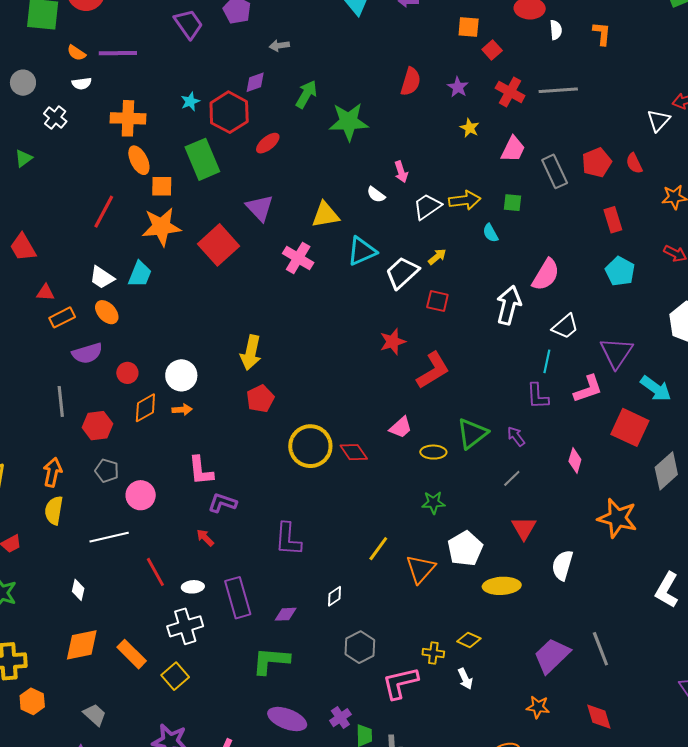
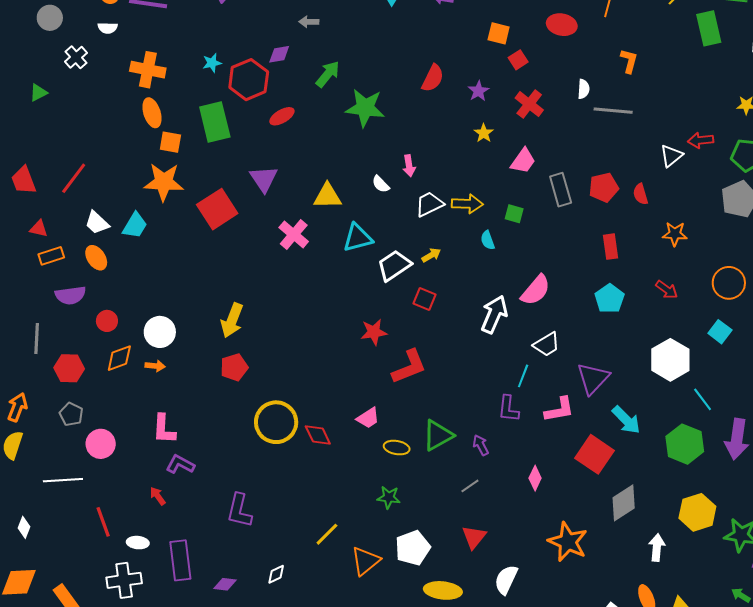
white semicircle: (556, 30) -> (584, 89), moved
gray line: (558, 90) -> (613, 111), moved
red line: (104, 212) -> (74, 178), moved

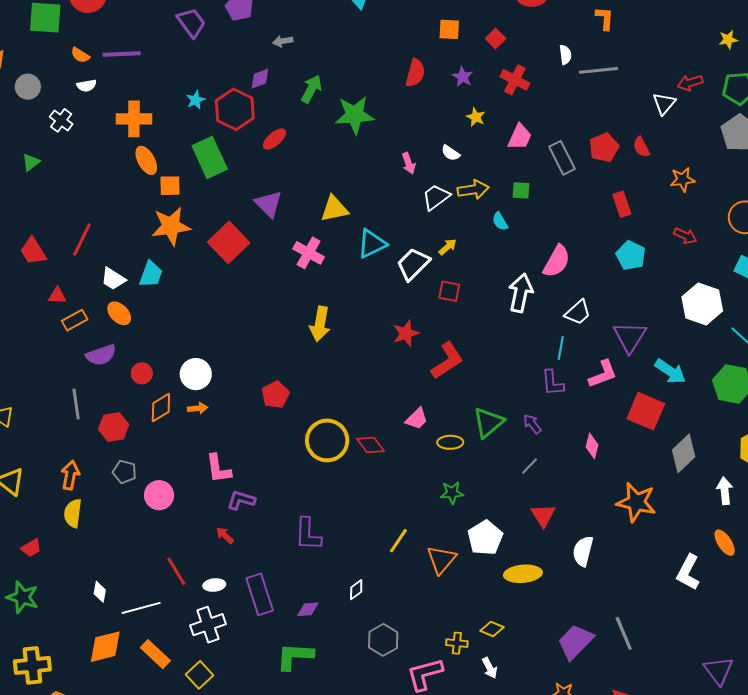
orange square: (499, 33) -> (449, 29), moved
white semicircle: (381, 184) -> (451, 153), moved
yellow arrow: (232, 320) -> (320, 324), moved
white line: (63, 480) -> (141, 608), moved

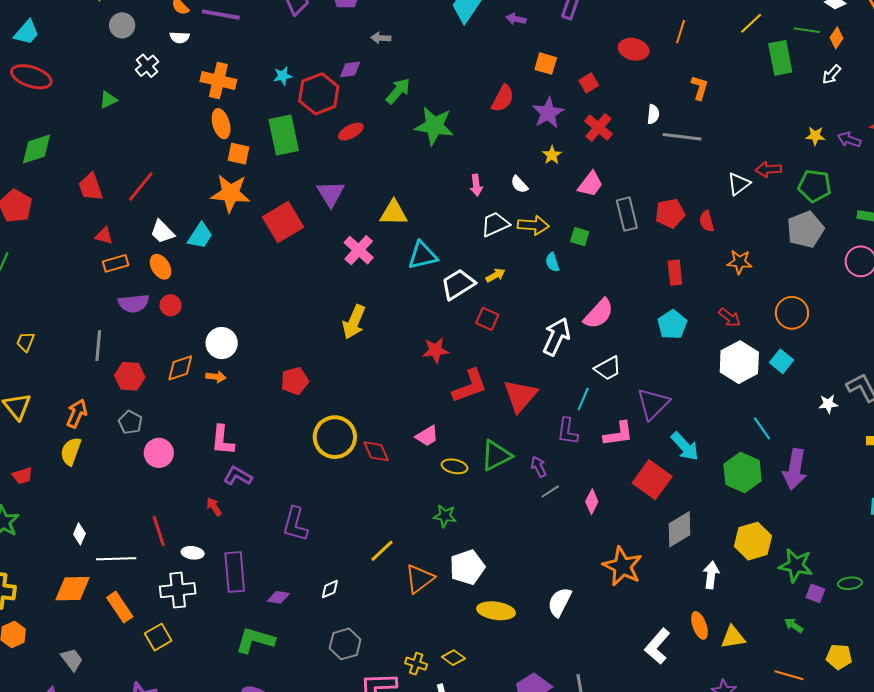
purple star: (463, 77) -> (548, 113), size x1.5
white hexagon: (702, 304) -> (739, 362), moved
red circle: (142, 373) -> (171, 305), moved
gray line: (530, 466) -> (550, 491), moved
red triangle: (543, 515) -> (520, 396), moved, size x1.4

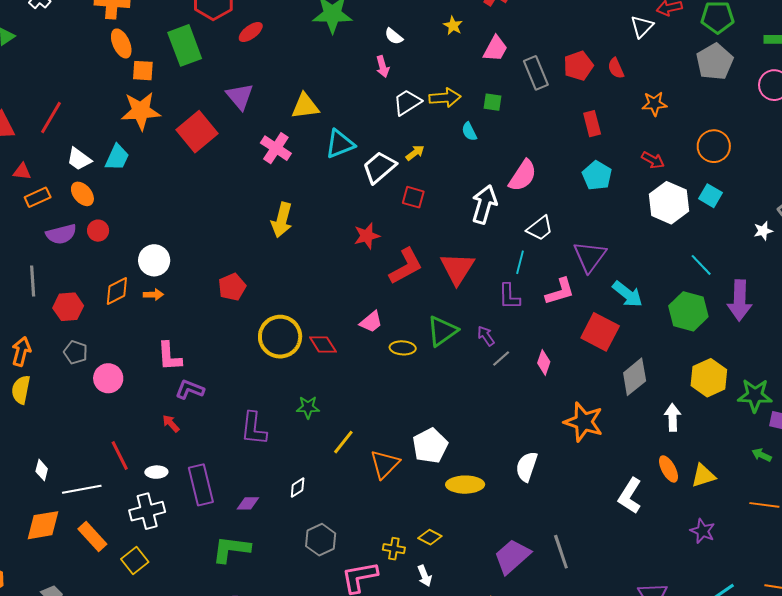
white semicircle: (519, 184) -> (394, 36), moved
green star: (445, 516) -> (308, 407), moved

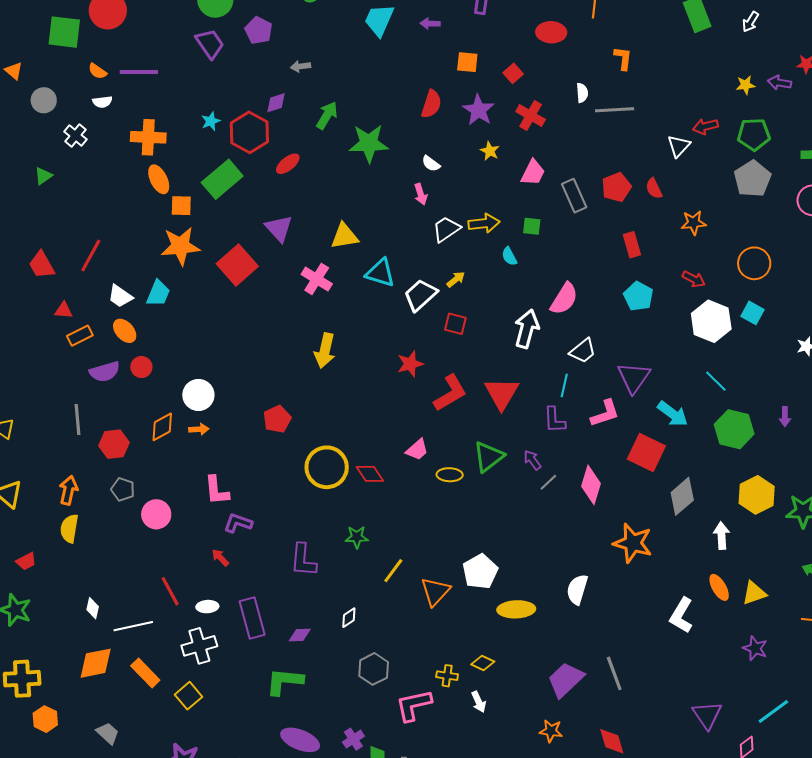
green rectangle: (185, 45) -> (222, 179), turned 72
cyan triangle: (340, 144) -> (380, 273), turned 40
cyan line: (701, 265) -> (716, 381), moved
purple arrow: (740, 300) -> (785, 417), size x0.5
pink diamond: (544, 362) -> (591, 485), size x1.5

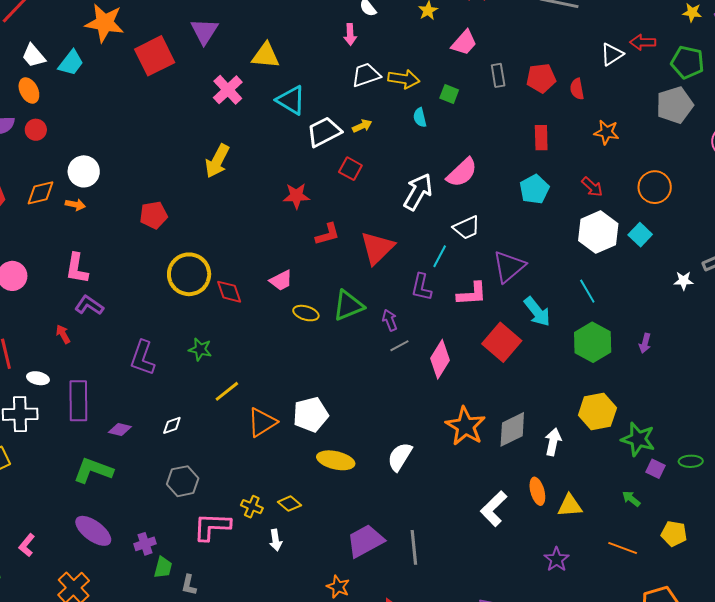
gray rectangle: (574, 196) -> (498, 75), size x0.7
red L-shape: (450, 393) -> (328, 234), size x0.7
gray diamond: (682, 496) -> (512, 429), moved

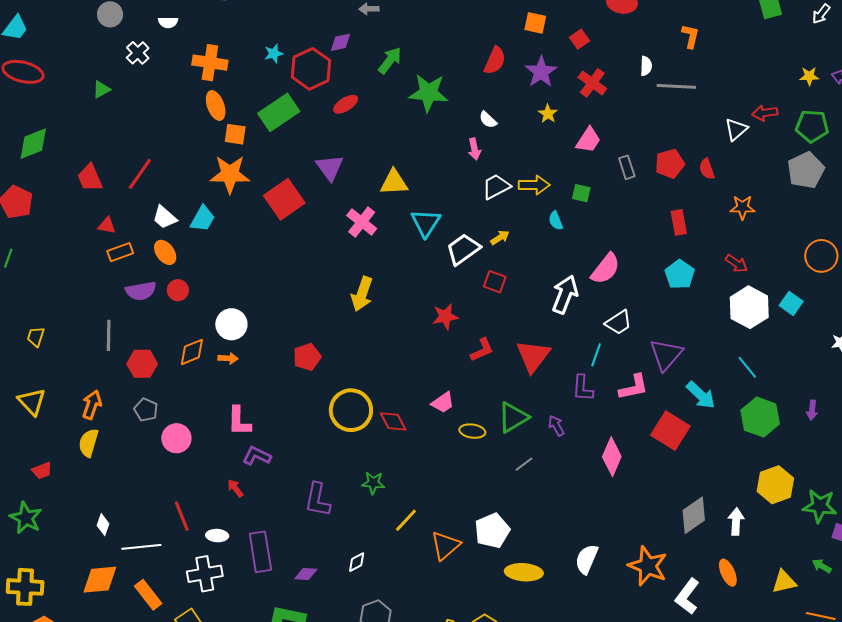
cyan triangle: (291, 100) -> (426, 223), turned 40
orange circle: (655, 187) -> (821, 256), moved
gray line: (399, 346) -> (524, 464), moved
orange star: (465, 426) -> (648, 566), moved
yellow triangle: (570, 506) -> (784, 582), moved

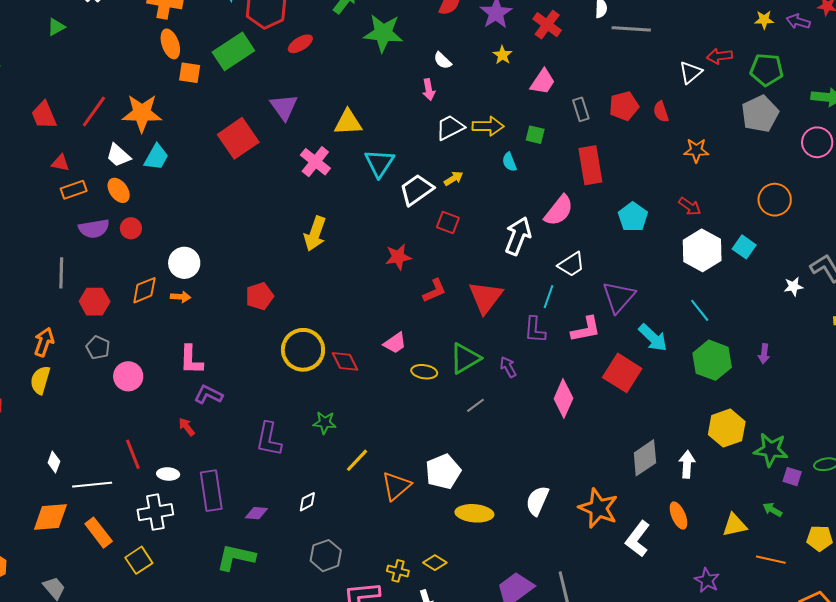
orange star: (230, 174) -> (142, 113), moved
red rectangle: (679, 222) -> (590, 165), moved, size x1.5

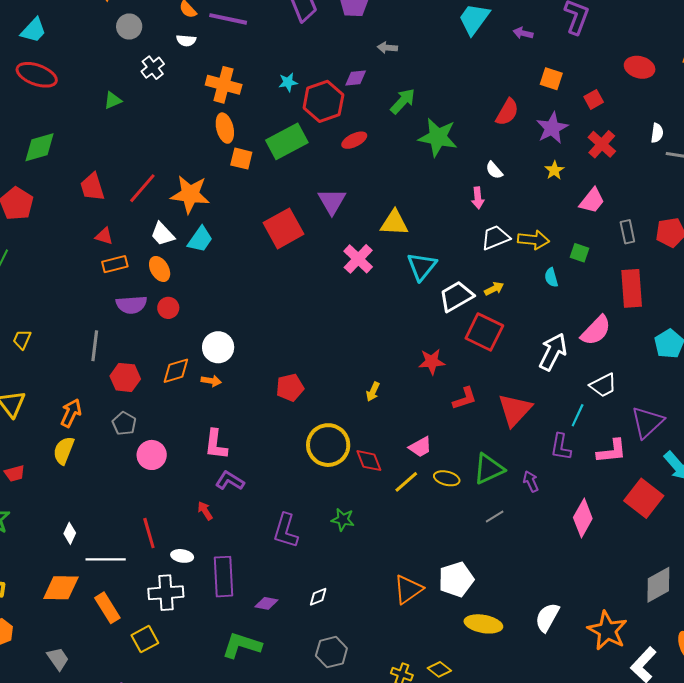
red square: (448, 223) -> (484, 332), size x1.6
yellow arrow: (315, 234) -> (373, 392), moved, size x0.6
yellow line: (357, 460) -> (406, 482), moved

